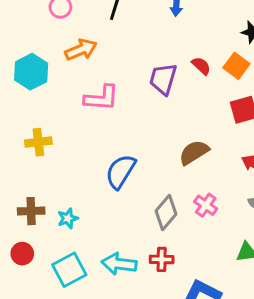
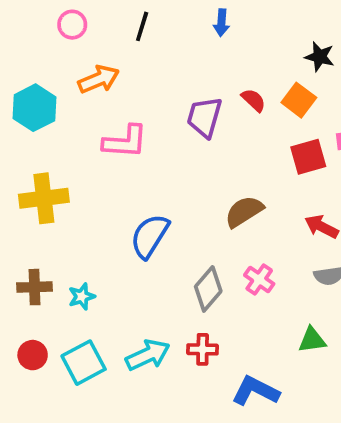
yellow cross: (38, 142) -> (44, 198), size x1.4
red circle: (22, 254) -> (33, 355), moved
cyan arrow: (119, 264) -> (148, 355), turned 148

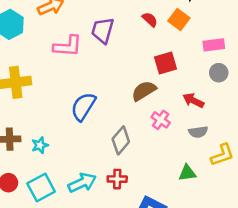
purple trapezoid: (204, 117) -> (103, 30), moved
red square: (308, 157) -> (166, 63), moved
pink cross: (259, 280) -> (161, 120), moved

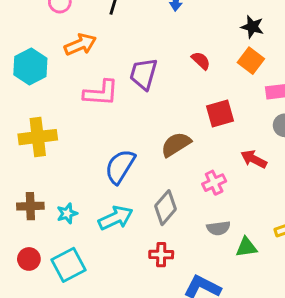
orange square: (179, 20) -> (251, 61), moved
brown semicircle: (144, 91) -> (176, 144), moved
pink cross: (161, 120) -> (214, 183), turned 30
gray semicircle: (198, 132) -> (218, 228), moved
cyan arrow: (82, 183) -> (116, 218), moved

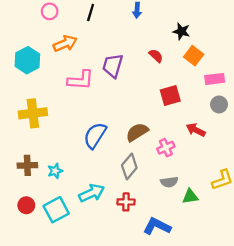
black star: (252, 27) -> (181, 31), moved
brown semicircle: (176, 144) -> (137, 132), moved
cyan arrow: (116, 218) -> (92, 193), moved

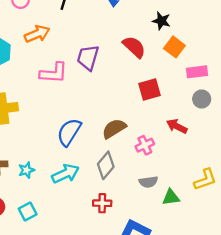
red semicircle: (156, 56) -> (134, 47), size x1.5
cyan arrow: (92, 193) -> (65, 174), moved
cyan square: (56, 210) -> (28, 211), size x0.7

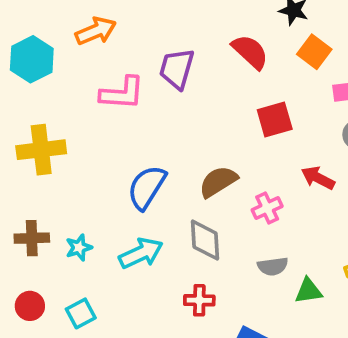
gray diamond: (106, 165) -> (205, 240), turned -44

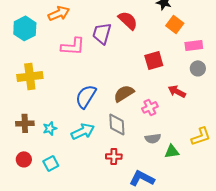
red semicircle: (250, 52) -> (128, 20), moved

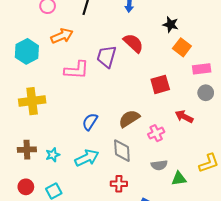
blue semicircle: (86, 96) -> (90, 122), size x0.7

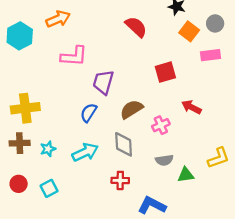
purple trapezoid: (106, 57) -> (103, 82), moved
gray circle: (206, 93) -> (215, 23), moved
yellow cross: (32, 101) -> (25, 108), moved

